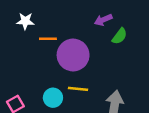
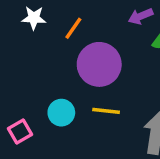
orange line: (48, 39) -> (73, 28), moved, turned -54
cyan circle: (53, 98) -> (61, 113), moved

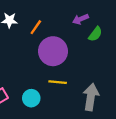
cyan circle: (61, 113) -> (31, 98), moved

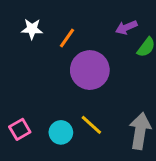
yellow line: (58, 82) -> (91, 125), moved, turned 36

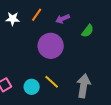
purple arrow: (126, 27) -> (63, 19), moved
orange line: (67, 38) -> (37, 15), moved

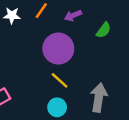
yellow line: (52, 82) -> (60, 80), moved
cyan circle: (32, 87) -> (57, 107), moved

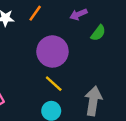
purple arrow: (73, 15) -> (78, 14), moved

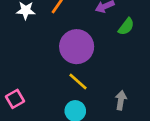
gray arrow: (93, 101) -> (121, 100), size x0.6

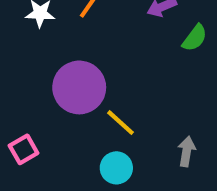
purple circle: (77, 47) -> (79, 87), moved

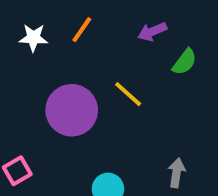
yellow line: (120, 123) -> (128, 94), moved

